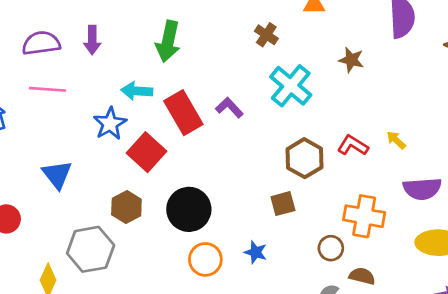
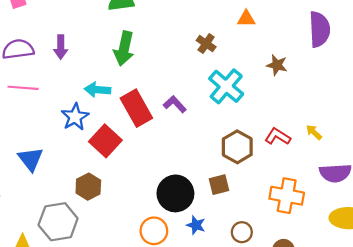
black circle: (189, 209) -> (175, 193), moved
brown circle: (331, 248) -> (242, 232), moved

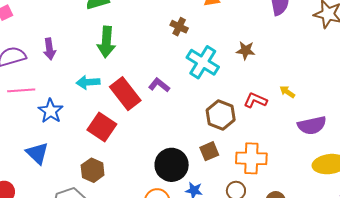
brown star: (277, 65) -> (246, 51), moved
blue star: (75, 117) -> (51, 111), moved
orange cross: (287, 196) -> (251, 158), moved

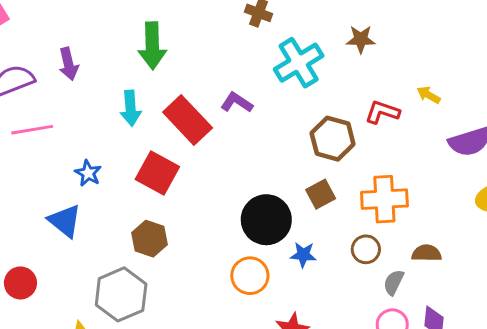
cyan cross: (203, 62) -> (299, 63), turned 32
cyan arrow: (88, 82) -> (131, 108), turned -85
blue star: (51, 111) -> (88, 173), moved, size x0.7

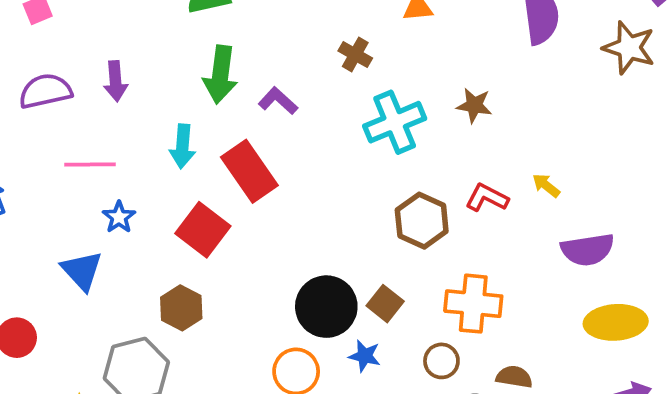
purple L-shape: (237, 103) -> (278, 101), moved
pink line: (32, 130) -> (90, 165), moved
brown square: (321, 194) -> (385, 304), moved, turned -32

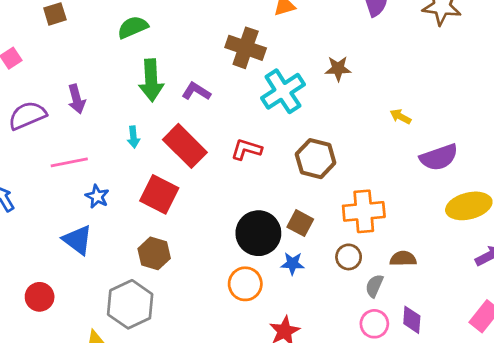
brown cross: (355, 55) -> (246, 48), size x1.6
cyan arrow: (183, 146) -> (133, 137), size x0.7
red L-shape: (487, 198) -> (246, 149), moved

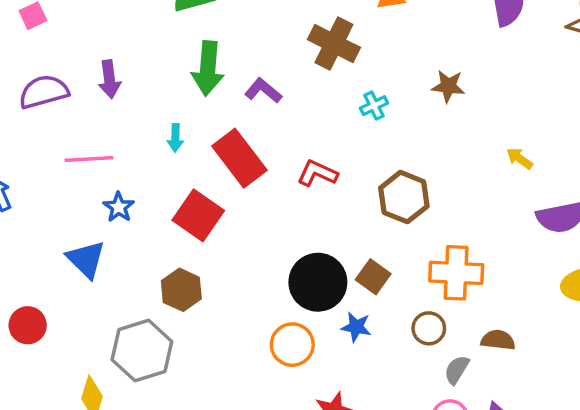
cyan cross: (283, 91) -> (374, 106), size x0.5

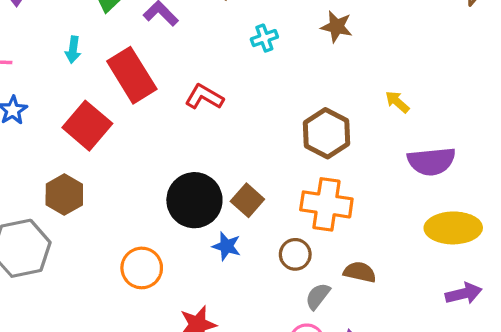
brown hexagon: (404, 197) -> (327, 133), moved
orange circle: (292, 345) -> (142, 268), moved

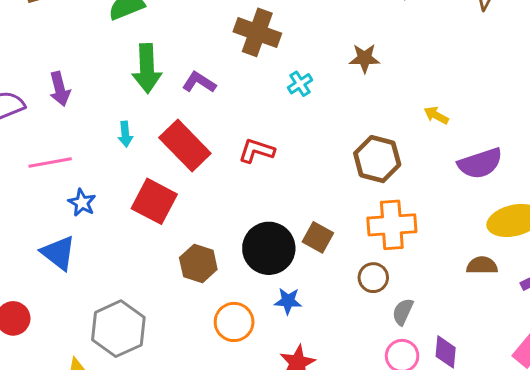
brown hexagon: (64, 194) -> (198, 264), moved
blue star: (227, 246) -> (288, 301), moved
brown semicircle: (360, 272) -> (482, 265), moved

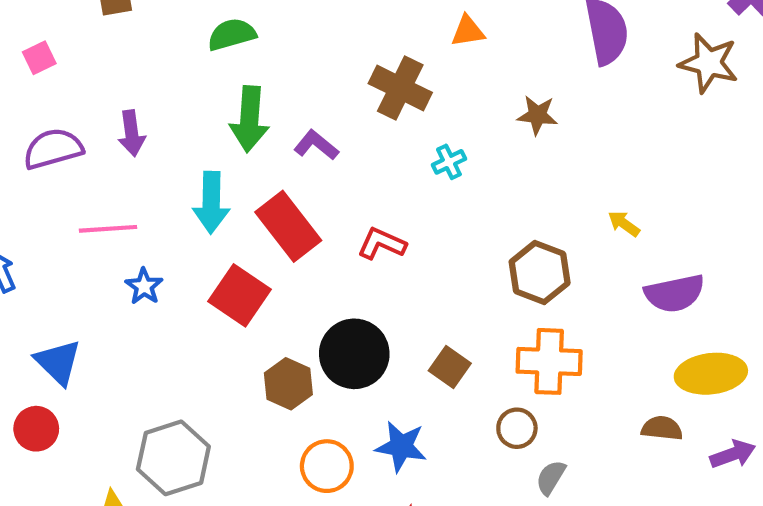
brown star: (364, 58) -> (537, 115), moved
cyan arrow: (125, 134) -> (211, 203), size x1.8
black circle: (269, 248) -> (354, 354), moved
blue triangle: (58, 253) -> (58, 362), moved
blue star: (288, 301) -> (401, 446), size x1.4

